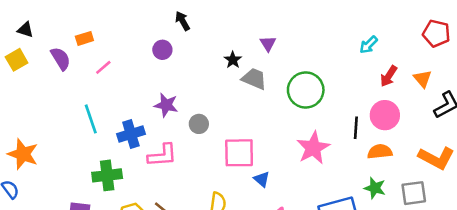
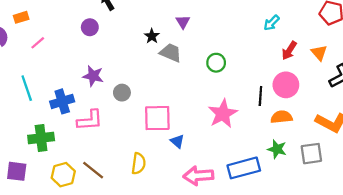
green circle: (306, 90) -> (216, 63), size x0.6

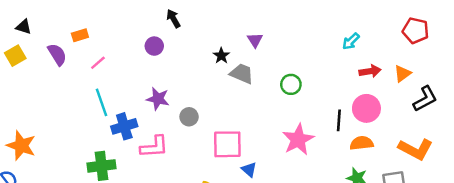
red arrow: (289, 51) -> (370, 71), turned -132
orange triangle: (319, 53) -> (402, 74), turned 35
cyan line: (27, 88) -> (102, 102), moved

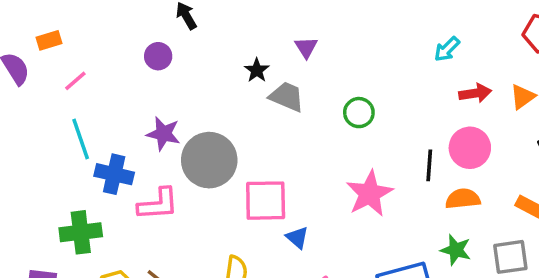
gray circle: (189, 117) -> (209, 160), size x2.0
blue cross: (124, 126) -> (114, 174), turned 30

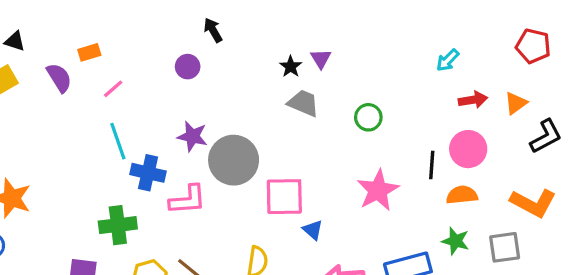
black star: (257, 70) -> (291, 67), moved

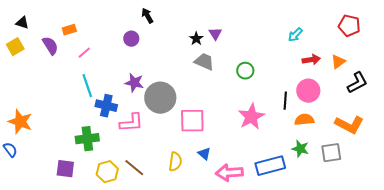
blue triangle: (313, 230) -> (204, 154), moved

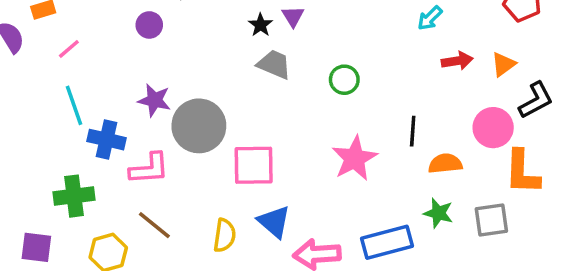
pink circle: (308, 91) -> (493, 128), moved
orange L-shape: (349, 125) -> (522, 172), turned 64
blue triangle: (204, 154) -> (274, 222), size x1.5
brown line: (134, 168) -> (154, 225), moved

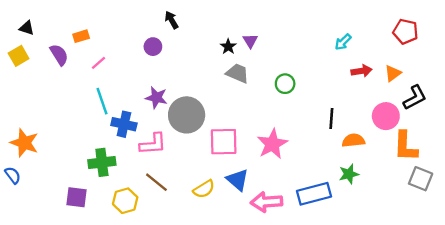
pink star: (355, 158) -> (272, 144), moved
green star: (438, 213) -> (349, 174), turned -30
gray square: (491, 220) -> (421, 179), moved, turned 30
yellow semicircle: (225, 235) -> (204, 189), turned 50

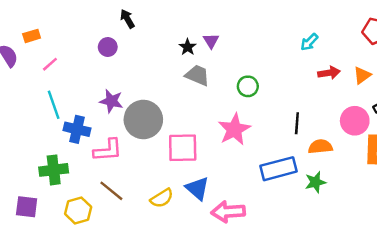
pink star: (272, 144) -> (234, 129), moved
blue rectangle: (314, 194) -> (279, 169), moved

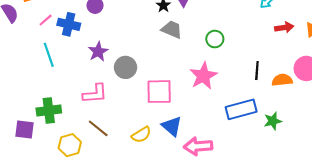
purple star: (111, 101) -> (98, 52), turned 30
gray circle: (143, 120) -> (126, 67), size x0.7
blue cross: (77, 129) -> (69, 24), moved
orange semicircle: (320, 147) -> (282, 80), moved
purple square: (27, 207) -> (25, 129), moved

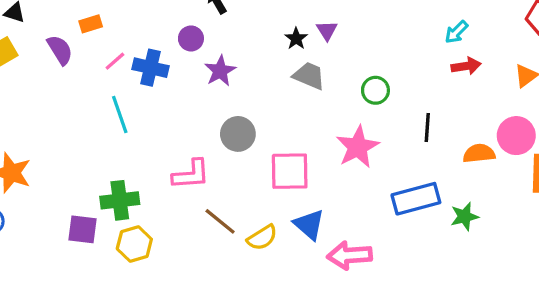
red arrow: (284, 27) -> (466, 66), moved
purple star: (98, 52) -> (220, 71), moved
black line: (257, 71) -> (427, 127), moved
brown line: (98, 128) -> (220, 221), moved
yellow hexagon: (70, 145) -> (134, 244), moved

